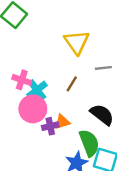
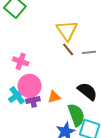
brown line: (72, 84) -> (68, 49), moved, turned -72
cyan cross: (37, 90) -> (17, 95), moved
purple cross: (50, 126) -> (33, 100), moved

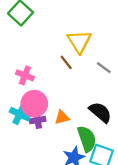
brown line: (68, 49) -> (66, 62), moved
gray line: (89, 52) -> (104, 68), turned 40
cyan cross: (17, 95) -> (20, 114), turned -30

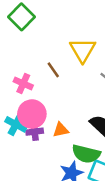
brown line: (66, 62) -> (53, 70), moved
green semicircle: (87, 139) -> (86, 154), turned 120

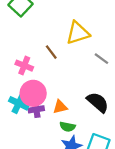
yellow triangle: (83, 50) -> (78, 33), turned 45
green semicircle: (86, 154) -> (67, 127), moved, size x0.6

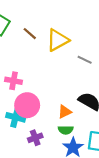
brown line: (51, 52) -> (30, 34), moved
orange triangle: (60, 107) -> (65, 112), moved
purple cross: (36, 109) -> (35, 138), moved

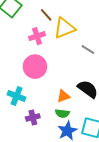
brown line: (30, 34) -> (46, 15), moved
pink cross: (14, 81) -> (37, 36), moved, turned -35
pink circle: (27, 105) -> (35, 67), moved

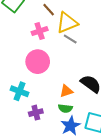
gray line: (88, 49) -> (70, 39), moved

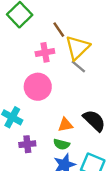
yellow triangle: (67, 23) -> (77, 48), turned -30

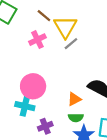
gray line: (78, 67) -> (71, 44), turned -64
pink circle: (38, 87) -> (33, 86), moved

